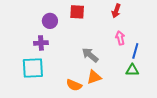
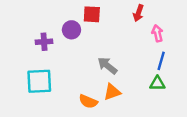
purple circle: (50, 21) -> (71, 30), moved
pink arrow: (120, 38) -> (157, 33), moved
purple cross: (41, 43) -> (44, 42), moved

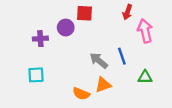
pink arrow: (157, 33) -> (145, 31), size x1.5
blue line: (161, 61) -> (122, 56), moved, turned -35
cyan square: (39, 81) -> (36, 75), size x0.7

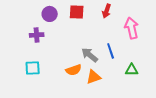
red arrow: (127, 12) -> (107, 11), moved
purple circle: (66, 28) -> (50, 14), moved
orange semicircle: (81, 94) -> (74, 70), moved, turned -42

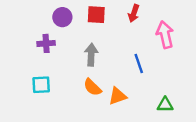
gray arrow: (90, 55) -> (91, 55), moved, turned 54
orange semicircle: (74, 70) -> (92, 87), turned 63
green triangle: (132, 70) -> (165, 105), moved

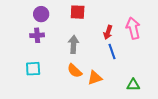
red arrow: (134, 13) -> (108, 32), moved
purple circle: (62, 17) -> (41, 14), moved

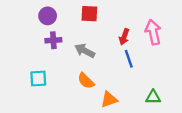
purple cross: (37, 35) -> (53, 40), moved
gray arrow: (74, 44) -> (85, 51), turned -66
orange triangle: (95, 78) -> (109, 99), moved

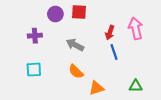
purple circle: (48, 16) -> (55, 14), moved
purple cross: (53, 40) -> (35, 36), moved

